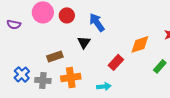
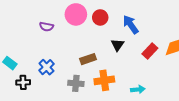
red rectangle: (116, 62) -> (150, 51), moved
blue cross: (22, 74) -> (46, 67), moved

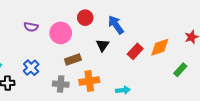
pink circle: (76, 14) -> (61, 33), moved

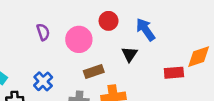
purple semicircle: (31, 27) -> (43, 32), turned -120
red rectangle: (135, 51) -> (174, 73), moved, turned 42

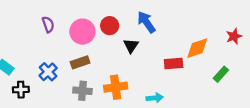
red circle: (109, 21) -> (110, 26), moved
brown rectangle: (94, 71) -> (80, 62), moved

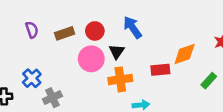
pink circle: (82, 32) -> (91, 59), moved
brown rectangle: (80, 62) -> (65, 33), moved
orange cross: (116, 87) -> (120, 79), moved
gray cross: (82, 91) -> (52, 98), moved, turned -30

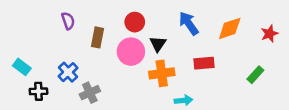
blue arrow: (132, 27) -> (189, 23), moved
brown rectangle: (65, 33) -> (98, 37), moved, turned -60
orange diamond: (185, 54) -> (230, 28), moved

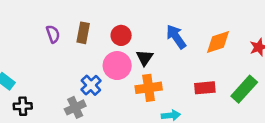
brown rectangle: (98, 37) -> (83, 33), moved
red rectangle: (204, 63) -> (205, 88), moved
blue cross: (68, 72) -> (91, 85), moved
green rectangle: (255, 75) -> (244, 89), size x1.5

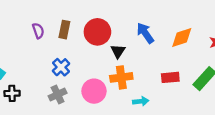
red circle: (121, 35) -> (97, 32), size x1.5
pink circle: (117, 66) -> (94, 91), moved
blue cross: (91, 85) -> (61, 67), moved

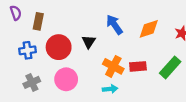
purple semicircle: (38, 31) -> (16, 13), moved
red circle: (97, 32) -> (59, 47), moved
blue cross: (61, 67) -> (28, 50), moved, turned 35
orange cross: (121, 77) -> (113, 66), moved, turned 36

